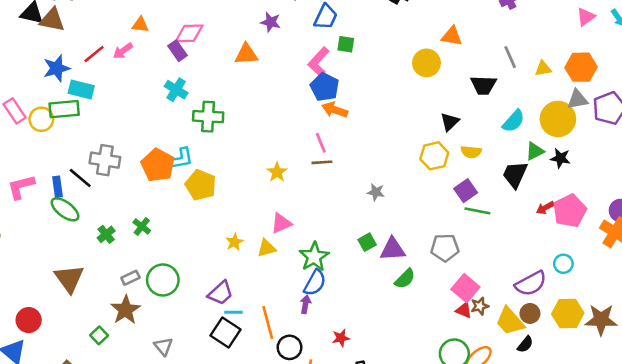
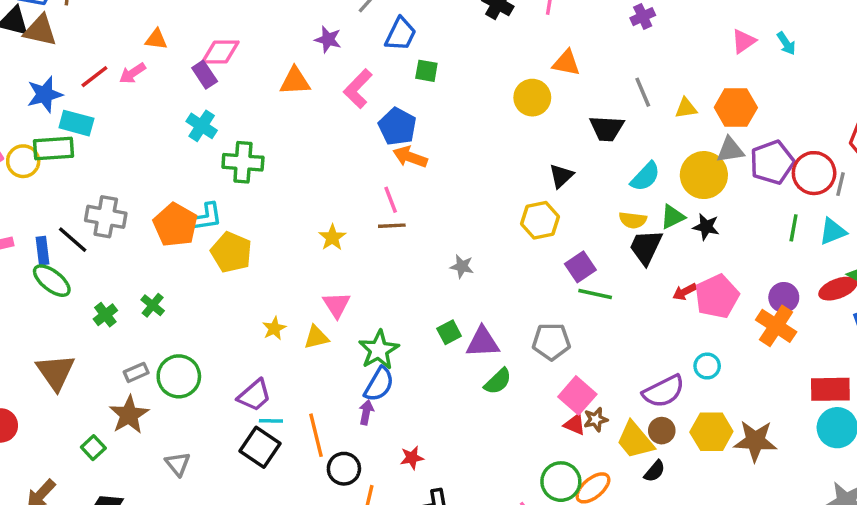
pink L-shape: (319, 62) -> (358, 89), moved
yellow semicircle: (471, 152) -> (633, 220), moved
pink triangle: (281, 223) -> (336, 305), turned -40

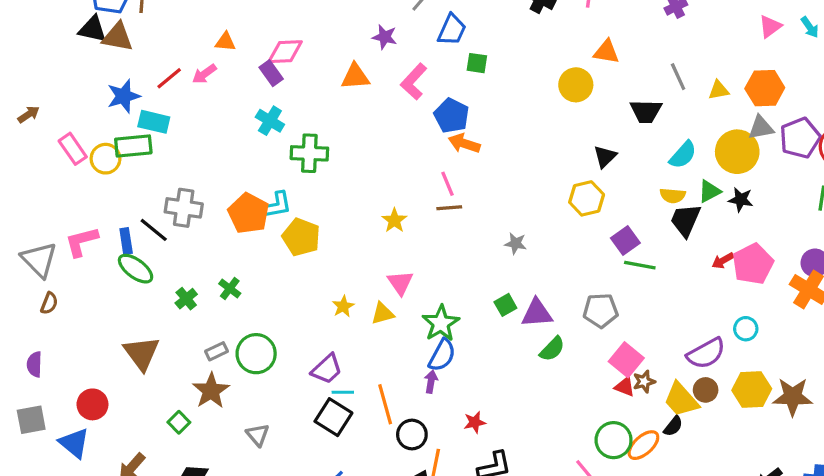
black semicircle: (655, 471) -> (673, 426), moved

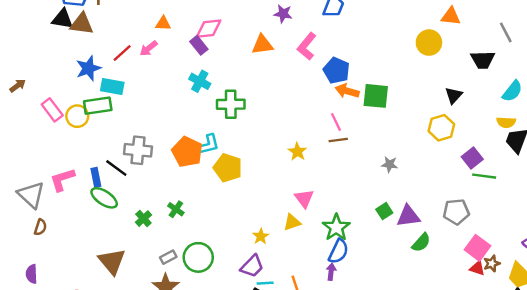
green square: (477, 63) -> (376, 96), moved, size x1.6
yellow star: (343, 306) -> (261, 236), moved

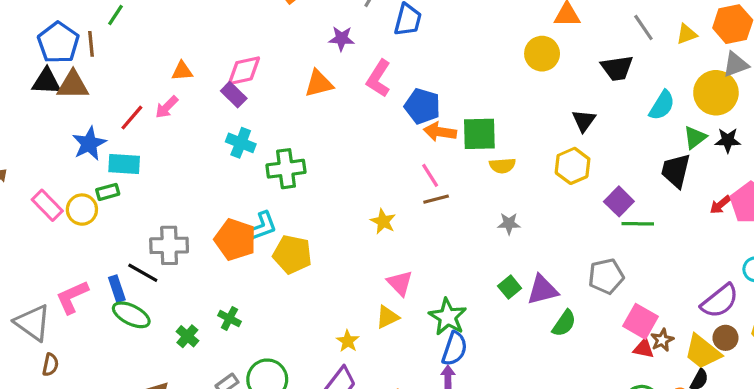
green rectangle: (98, 106) -> (108, 192), size x0.6
yellow semicircle: (506, 122) -> (502, 166), moved

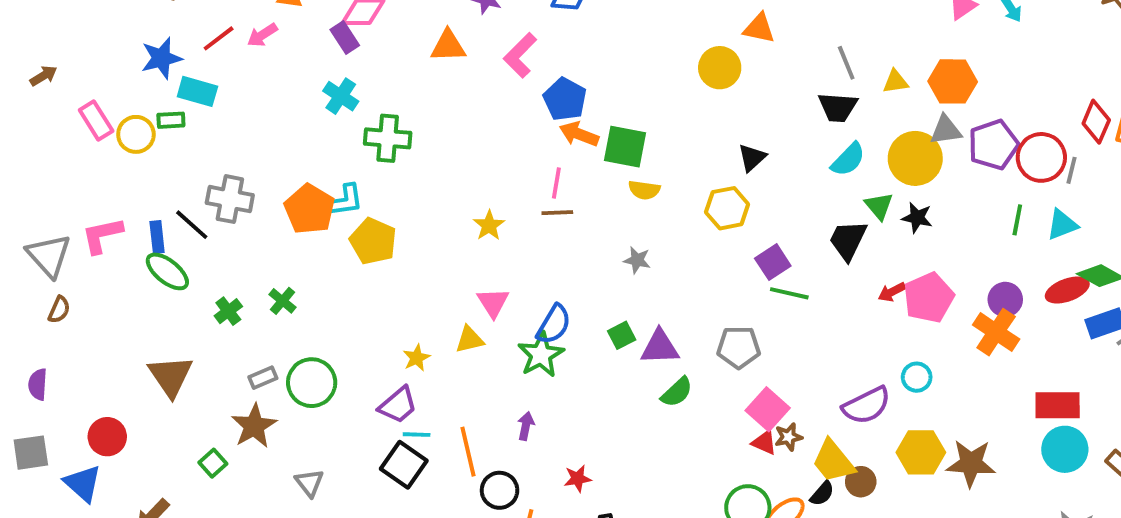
black trapezoid: (617, 68) -> (838, 107), moved
green triangle: (695, 138) -> (879, 206), turned -45
pink line: (430, 175) -> (556, 183), turned 30
brown circle: (725, 338) -> (861, 482), moved
blue semicircle: (455, 349) -> (554, 324), moved

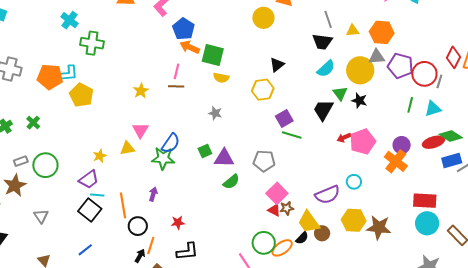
purple pentagon: (993, 145) -> (400, 66), turned 30
orange pentagon: (310, 209) -> (50, 77), turned -30
green star: (541, 355) -> (163, 158), turned 30

